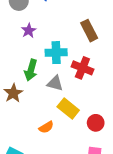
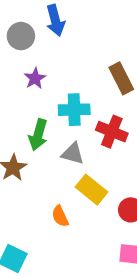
orange semicircle: (46, 127) -> (60, 216), turned 96

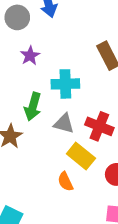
red cross: (112, 132) -> (99, 126), moved
orange semicircle: (60, 216) -> (65, 182), moved

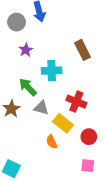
green arrow: (33, 107) -> (28, 87), turned 120
gray triangle: (64, 124) -> (41, 108), moved

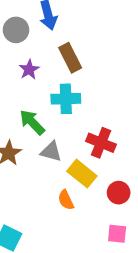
brown rectangle: (83, 50) -> (70, 58), moved

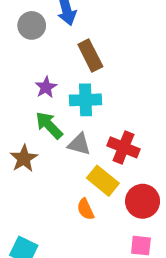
purple star: (29, 69) -> (46, 87), moved
gray triangle: (51, 152) -> (79, 144), moved
red circle: (119, 193) -> (143, 201), size x1.4

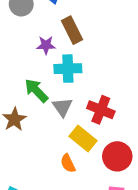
purple star: (46, 87) -> (46, 45), moved, turned 30
gray triangle: (79, 144) -> (62, 107), turned 40

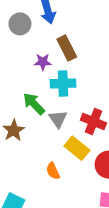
orange semicircle: (68, 163) -> (53, 171), moved

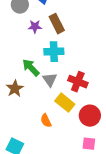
purple star: (43, 62) -> (35, 27), moved

